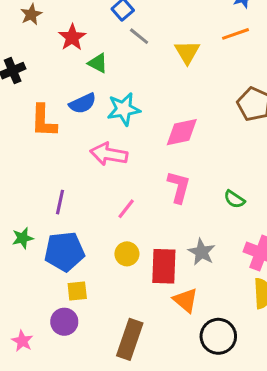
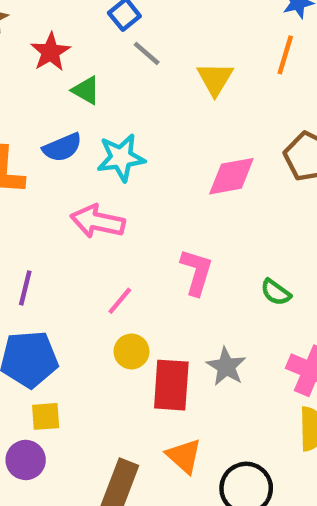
orange line: (235, 34) -> (285, 55), turned -56
pink diamond: (182, 132) -> (231, 176), moved
yellow circle: (127, 254) -> (131, 351), moved
orange triangle: (186, 300) -> (184, 456), moved

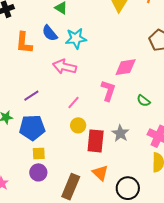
blue semicircle: (62, 147) -> (50, 33), turned 72
pink diamond: (231, 176) -> (126, 67), moved
purple line: (25, 288) -> (31, 96), turned 42
purple circle: (26, 460) -> (38, 172), moved

